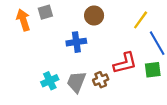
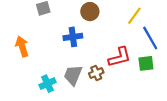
orange arrow: (23, 20) -> (22, 46), moved
cyan cross: (50, 81) -> (47, 84), moved

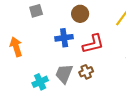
red L-shape: (120, 57) -> (93, 44), moved

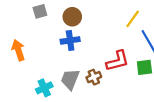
brown circle: (80, 14) -> (72, 17), moved
red L-shape: (93, 44) -> (118, 61), moved

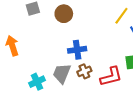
blue cross: (70, 40) -> (77, 50), moved
red L-shape: (118, 61) -> (111, 76), moved

